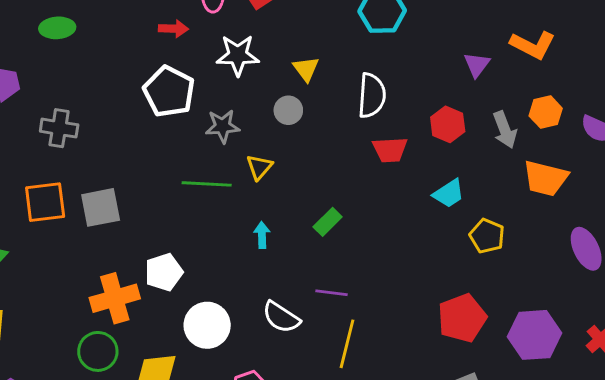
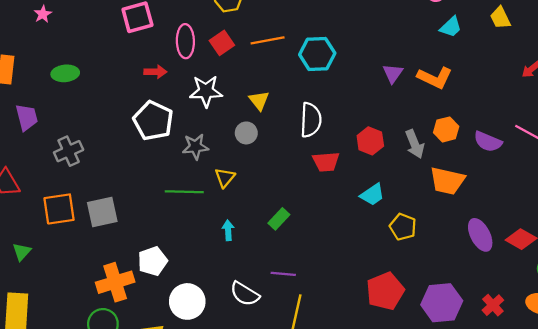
purple triangle: (477, 65) -> (393, 73), moved
gray cross: (59, 128) -> (69, 151), turned -32

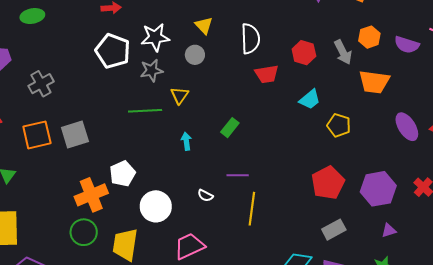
white star: (206, 91) -> (155, 37), moved
white semicircle: (245, 294) -> (205, 196), size x0.6

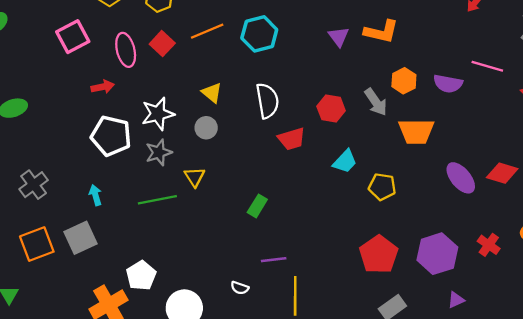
cyan arrow: (186, 141) -> (95, 195), moved

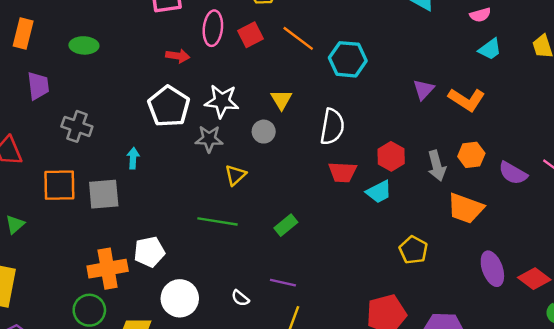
orange line: (207, 31) -> (298, 38), turned 40
cyan trapezoid: (345, 161) -> (379, 192), moved
gray cross: (34, 185) -> (77, 126), turned 36
green line: (157, 200) -> (218, 221), moved

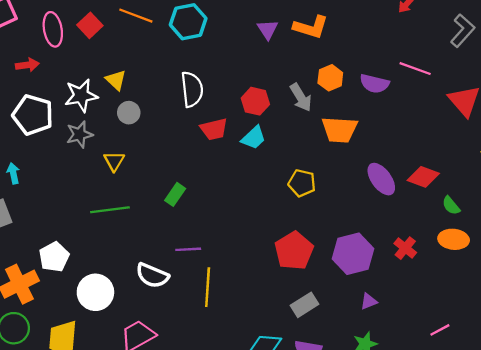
yellow triangle: (281, 100) -> (116, 80), moved
white semicircle: (240, 298) -> (152, 276), size x1.8

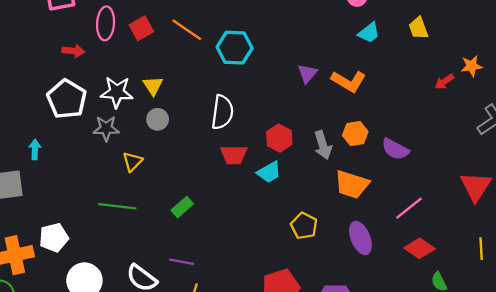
pink line: (415, 69) -> (409, 208), moved, turned -72
purple ellipse: (381, 179) -> (360, 238), moved

